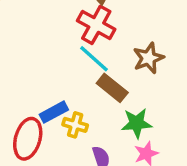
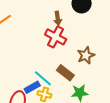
cyan line: (94, 59) -> (43, 78), moved

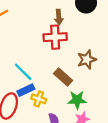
red cross: (56, 37) -> (55, 37), turned -35
cyan line: (43, 78) -> (23, 72), moved

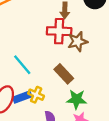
brown star: (87, 60) -> (78, 42), moved
blue rectangle: (26, 90) -> (22, 97), moved

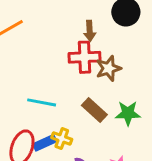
cyan line: (22, 65) -> (42, 102), turned -35
green star: (77, 99) -> (128, 113), moved

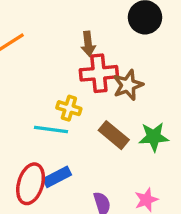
brown arrow: (90, 31) -> (88, 44), moved
yellow cross: (62, 139) -> (69, 108), moved

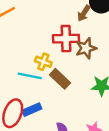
brown arrow: (88, 44) -> (84, 13), moved, turned 35
brown rectangle: (114, 135) -> (60, 79), moved

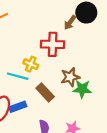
brown star: (86, 48) -> (70, 77), moved
brown rectangle: (60, 79) -> (45, 92), moved

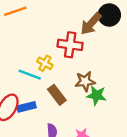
brown arrow: (70, 22) -> (91, 24), size x1.5

